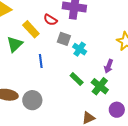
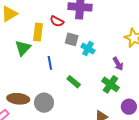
yellow rectangle: (31, 29) -> (38, 32), turned 54
purple arrow: (109, 66) -> (118, 64), turned -48
green rectangle: (77, 79) -> (74, 82), moved

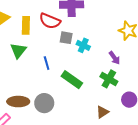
red semicircle: (57, 21) -> (50, 21), size x1.5
yellow rectangle: (38, 32) -> (26, 25), moved
green rectangle: (74, 82) -> (72, 80), size x1.5

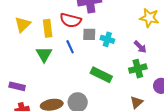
blue line: (47, 63) -> (70, 47), moved
green cross: (109, 79) -> (138, 69), turned -36

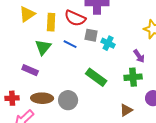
blue line: (70, 47) -> (70, 44), turned -48
purple rectangle: (17, 86) -> (30, 70), moved

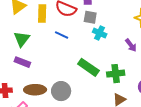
gray square: (91, 35) -> (90, 17), moved
green triangle: (43, 47) -> (22, 39), moved
green cross: (133, 77) -> (116, 74), moved

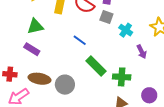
cyan cross: (100, 33) -> (126, 30), moved
blue line: (62, 35) -> (80, 40), moved
green triangle: (22, 39) -> (35, 26), turned 30

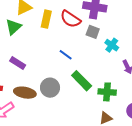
green triangle: (35, 26) -> (13, 27), moved, turned -30
gray circle: (65, 85) -> (50, 88), moved

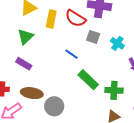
green triangle: (13, 27) -> (25, 37), moved
gray square: (93, 32) -> (93, 37), moved
gray circle: (50, 88) -> (54, 106), moved

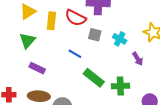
purple rectangle: (24, 64) -> (37, 68), moved

